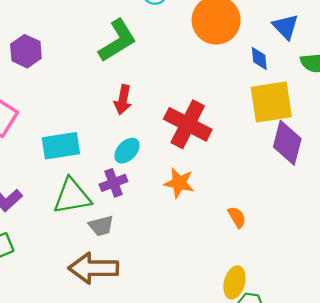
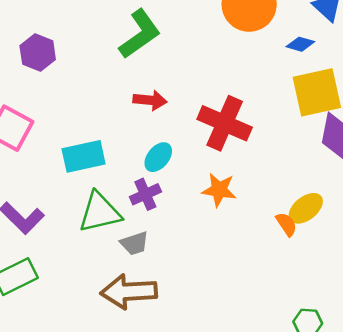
blue diamond: (259, 58) -> (300, 44), turned -65
red arrow: (123, 100) -> (150, 100), turned -92
yellow ellipse: (234, 282) -> (306, 208), moved, turned 40

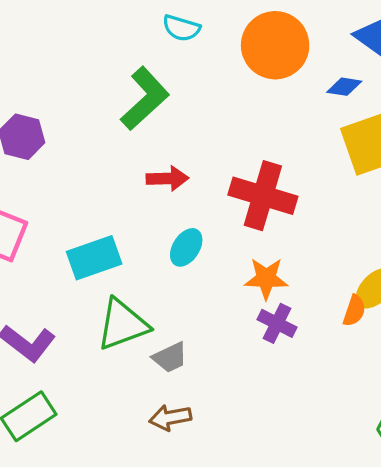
purple cross: (145, 194) -> (277, 323), moved, turned -32
orange semicircle: (286, 224) -> (354, 311), turned 60
brown arrow: (129, 292) -> (170, 418), size x0.6

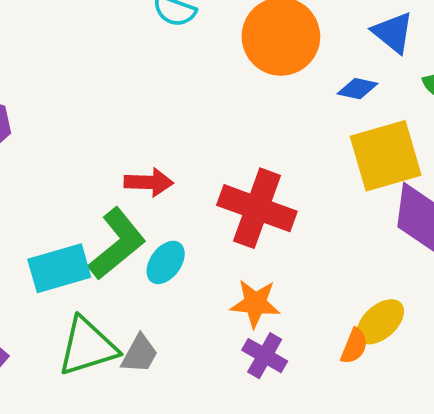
green L-shape: (145, 99) -> (117, 244), moved
gray trapezoid: (170, 357) -> (140, 354), moved, turned -39

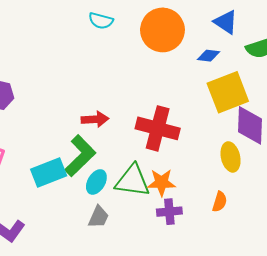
cyan ellipse: (166, 262) -> (96, 182), moved
yellow ellipse: (380, 322) -> (231, 157), moved, turned -56
green triangle: (87, 347) -> (133, 181), moved, turned 30
purple cross: (265, 356) -> (169, 212), turned -30

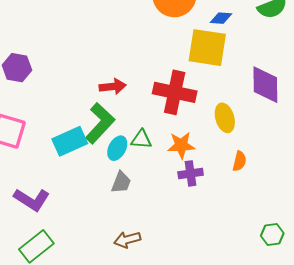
yellow square: (228, 92) -> (207, 48), moved, turned 33
yellow ellipse: (231, 157) -> (225, 118), moved
green triangle: (133, 181) -> (141, 139), moved, size x0.6

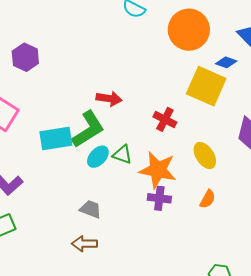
red cross: (175, 92) -> (165, 119), size x0.6
yellow ellipse: (225, 118) -> (205, 155), turned -32
orange star: (181, 145) -> (158, 170), size x1.4
gray trapezoid: (121, 182) -> (91, 209), moved, turned -105

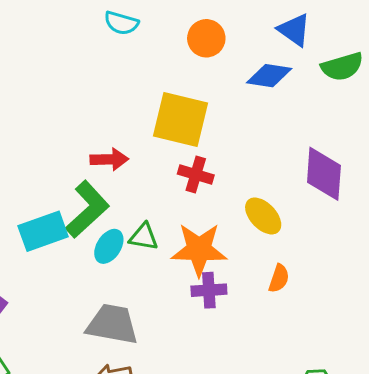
orange circle: (189, 30) -> (206, 38), size x0.6
blue diamond: (226, 62) -> (269, 76), size x1.4
yellow square: (206, 86) -> (180, 119), moved
gray trapezoid: (91, 209) -> (112, 324), size x1.6

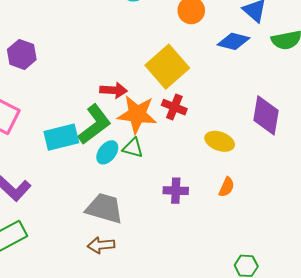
yellow square: (180, 119) -> (167, 67), turned 30
yellow ellipse: (263, 216) -> (220, 141), turned -32
orange star: (199, 250) -> (137, 114), moved

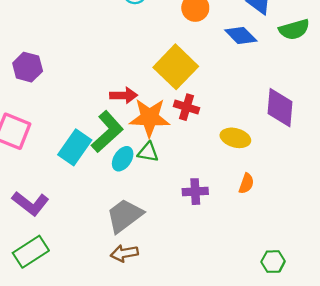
blue diamond: (234, 41) -> (241, 36), turned 36
cyan rectangle: (61, 137) -> (75, 147), turned -36
gray trapezoid: (104, 208) -> (125, 216), turned -48

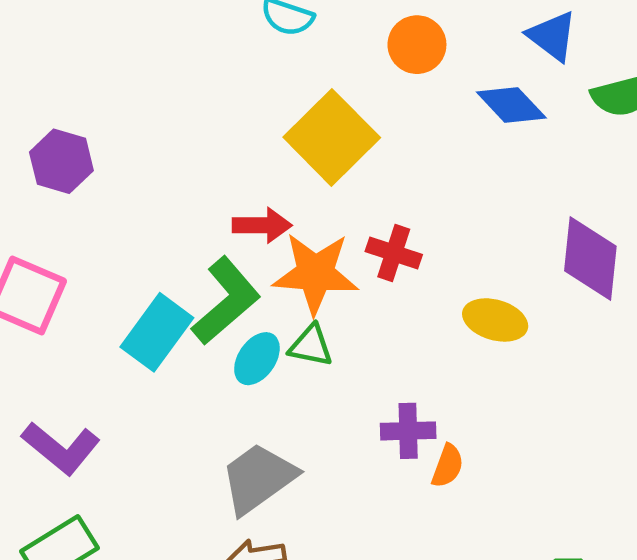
yellow square: (176, 67) -> (332, 137), moved
orange semicircle: (246, 183) -> (448, 466), moved

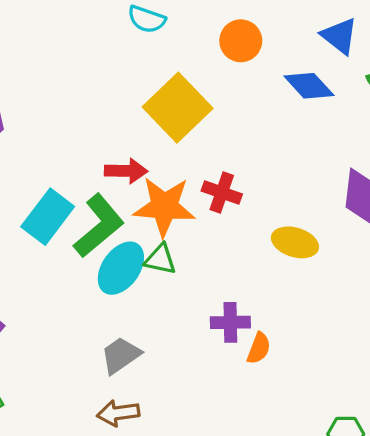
cyan rectangle: (157, 332) -> (48, 217), moved
cyan ellipse: (257, 359) -> (121, 268), size x1.4
gray trapezoid: (258, 478) -> (121, 355), size x0.7

